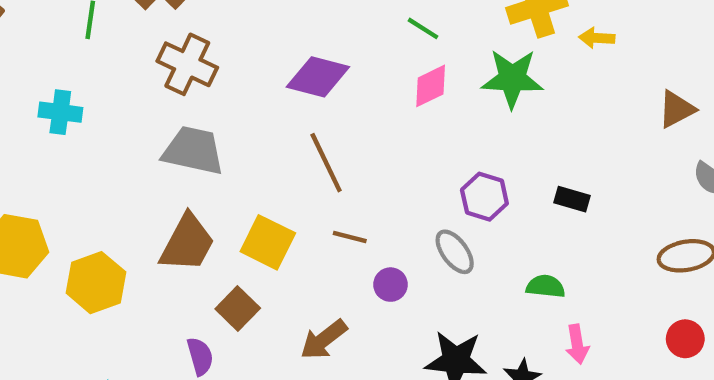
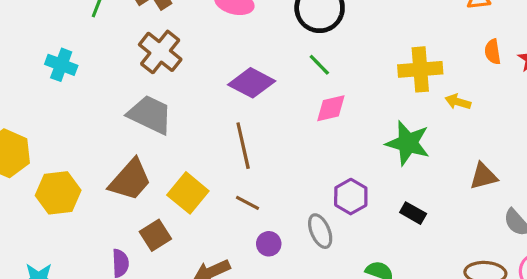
green line: (423, 28) -> (319, 65), moved
green star: (512, 79) -> (408, 143), moved
brown triangle: (677, 109) -> (483, 176), moved

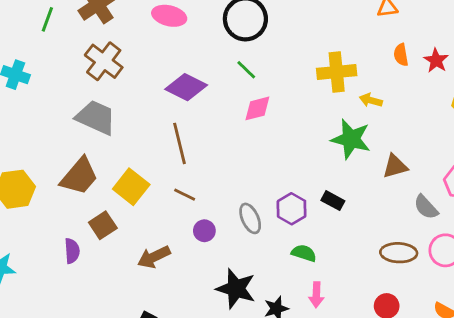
green star: (408, 143) -> (351, 139), moved
purple hexagon: (351, 197) -> (292, 209), moved

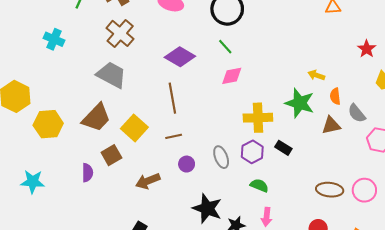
orange semicircle: (401, 55) -> (335, 96), moved
yellow cross: (337, 72) -> (258, 118), moved
brown line: (185, 195) -> (174, 136), turned -42
gray semicircle: (426, 207) -> (357, 113), moved

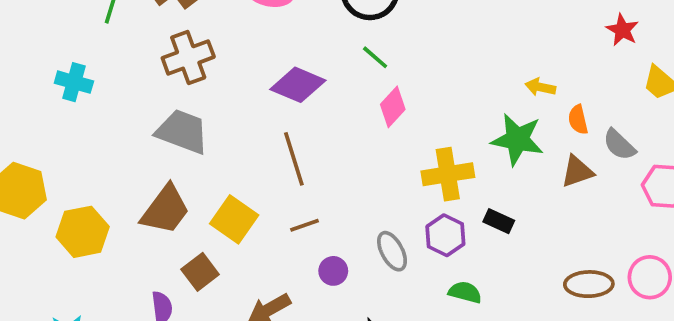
brown cross: (120, 33) -> (188, 57), turned 36
pink diamond: (232, 76) -> (393, 107), turned -30

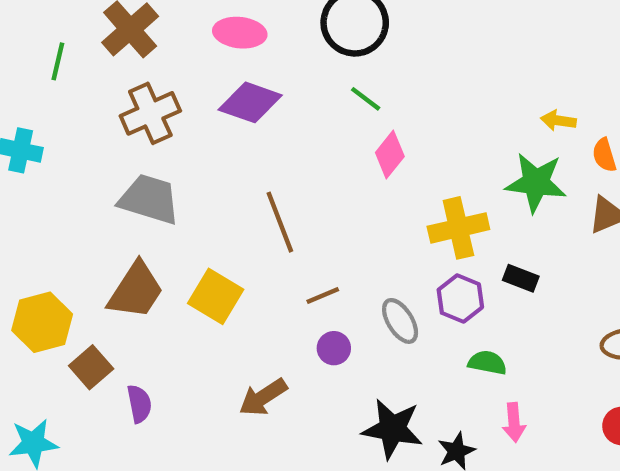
purple diamond: (298, 85) -> (250, 102), moved
brown line: (305, 225) -> (323, 296), moved
brown square: (200, 272) -> (91, 367), moved

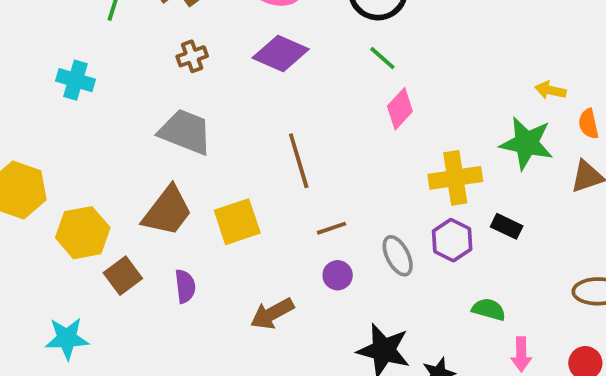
brown cross: (150, 113) -> (192, 56), size x0.6
yellow square: (216, 296) -> (237, 222), turned 36
green semicircle: (487, 363) -> (489, 309), moved
purple semicircle: (139, 404) -> (185, 286), moved
pink arrow: (514, 422) -> (521, 354), moved

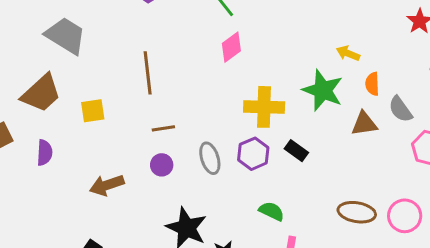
yellow square: (237, 222) -> (93, 111), size x0.7

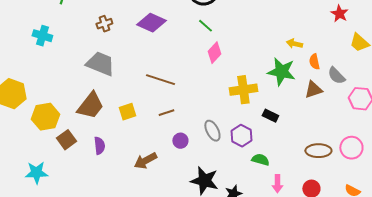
brown line: (148, 73) -> (160, 80), turned -56
brown line: (163, 128) -> (166, 113), moved
purple hexagon: (253, 154) -> (241, 136), moved

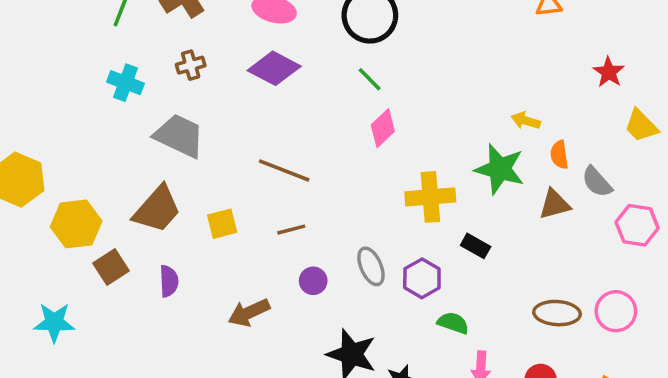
cyan cross: (42, 36) -> (125, 83), moved

